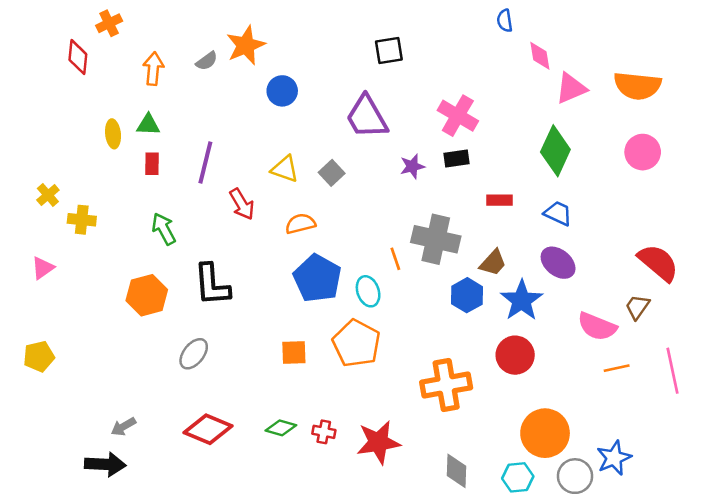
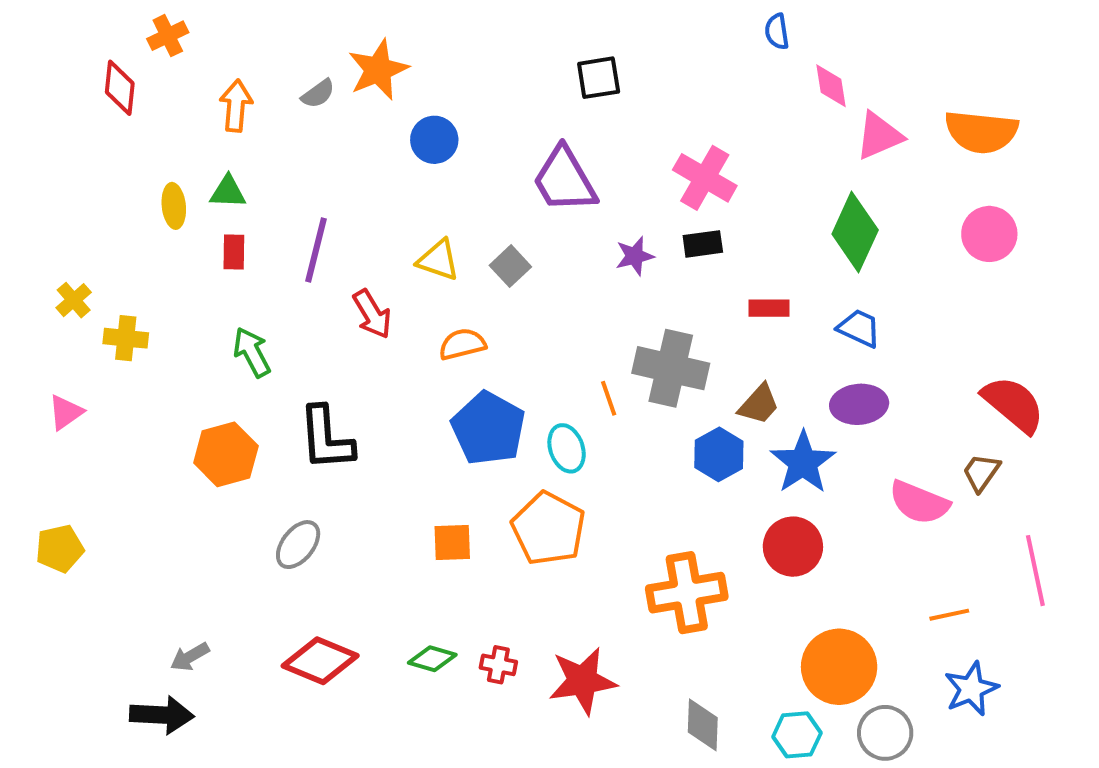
purple ellipse: (558, 263) -> (859, 404), turned -44
orange line: (617, 368) -> (949, 615), moved
blue star: (614, 458) -> (971, 689), moved

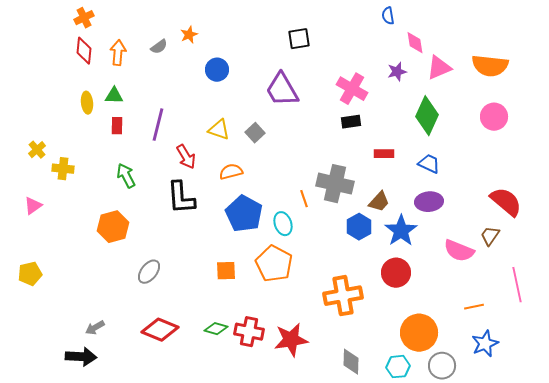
orange star: (378, 70) -> (189, 35), size x0.6
red diamond: (120, 88) -> (84, 51), moved
purple star: (635, 256) -> (397, 72), moved
black L-shape: (326, 438) -> (181, 198), moved
red cross: (498, 665) -> (249, 332), size x1.6

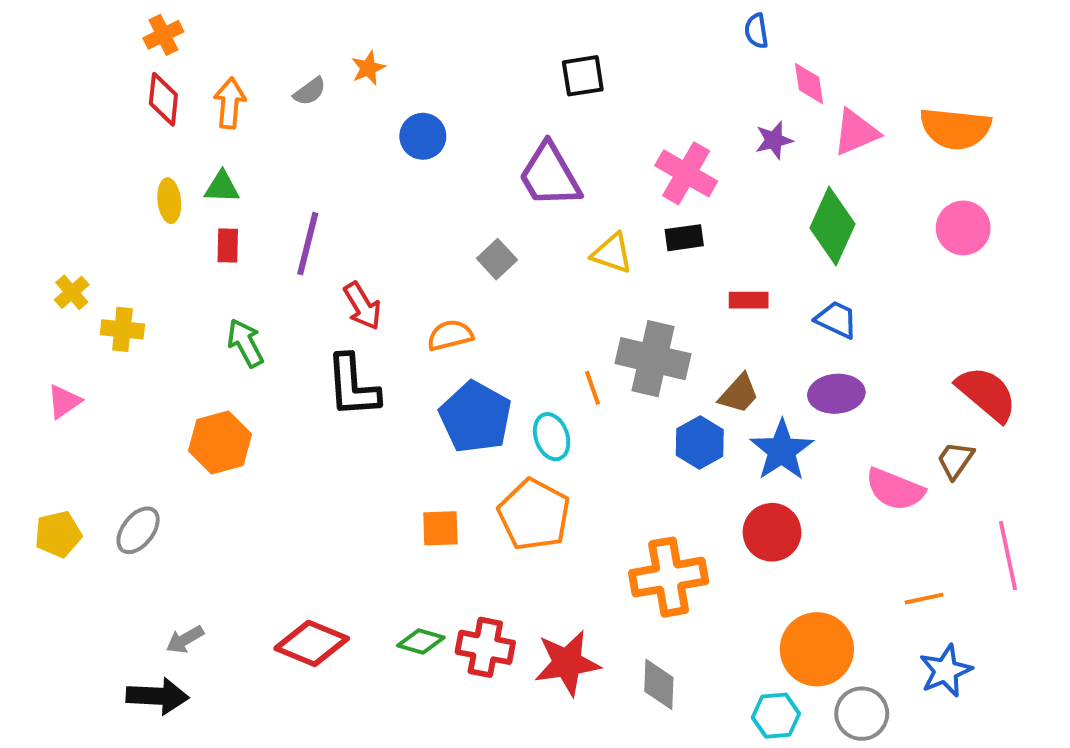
yellow triangle: (219, 130) -> (612, 253), moved
gray ellipse: (149, 272) -> (138, 530), moved
gray diamond: (351, 362) -> (659, 684), moved

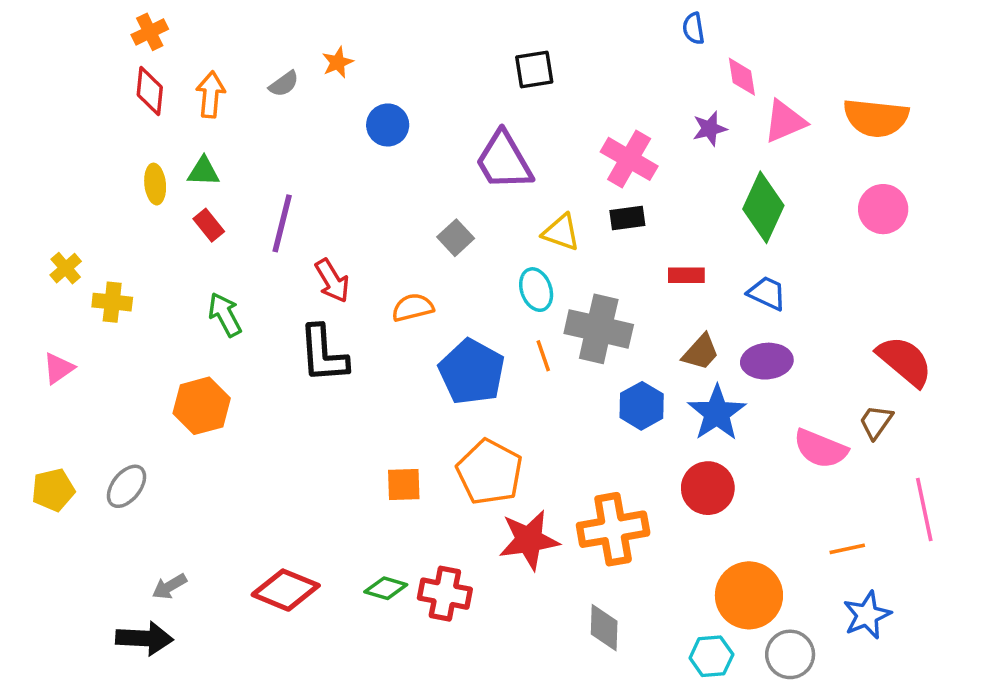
red rectangle: (228, 245) -> (209, 225), turned -40
brown trapezoid: (739, 394) -> (701, 352), moved
blue pentagon: (476, 417) -> (472, 372), moved
cyan ellipse: (552, 437) -> (536, 290), moved
red star: (567, 663) -> (529, 540), moved

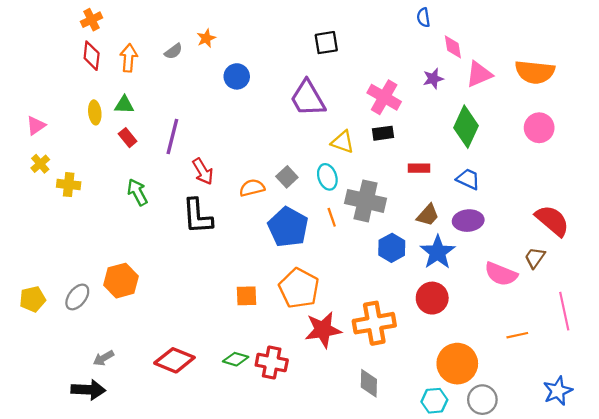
gray square: (456, 238) -> (287, 177), moved
pink triangle: (59, 368) -> (36, 126), moved
orange hexagon: (202, 406) -> (121, 281), moved
blue star: (867, 615) -> (558, 391), moved

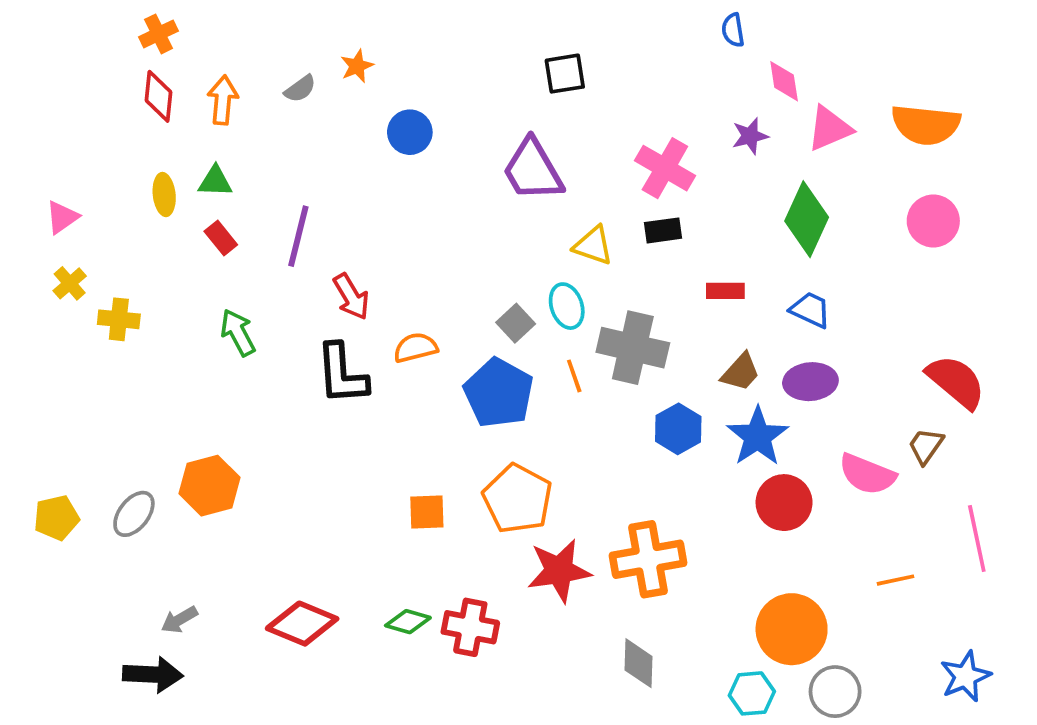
gray square: (287, 177) -> (516, 323), moved
orange semicircle: (252, 188) -> (416, 348), moved
red circle: (432, 298) -> (784, 503), moved

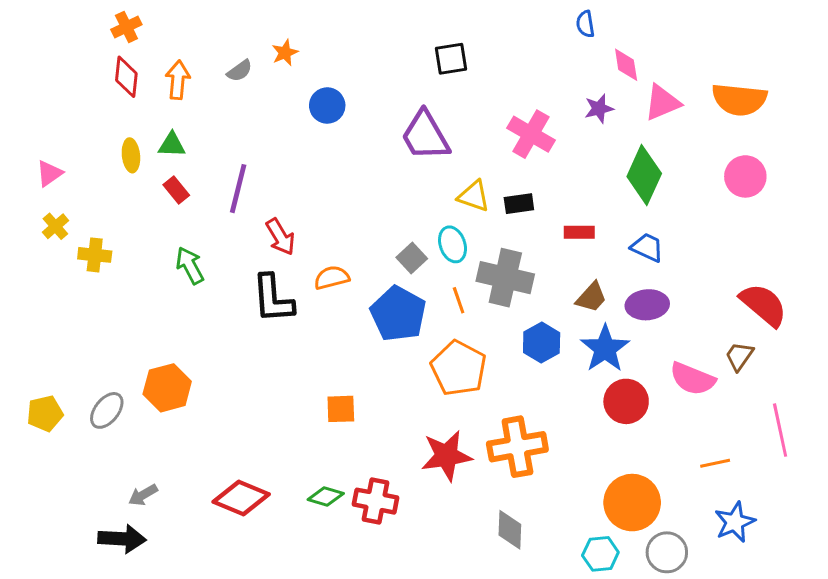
black rectangle: (663, 230) -> (519, 204), moved
orange pentagon: (518, 499) -> (459, 368), moved
blue star: (965, 676) -> (735, 522), moved

